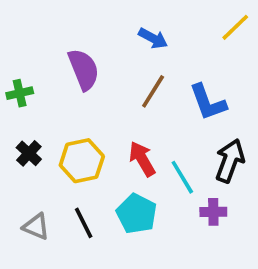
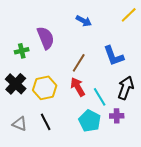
brown line: (153, 91) -> (79, 63), moved
green cross: (20, 93) -> (22, 51), moved
black cross: (29, 153) -> (16, 84), size x1.5
cyan pentagon: (137, 214) -> (90, 121), moved

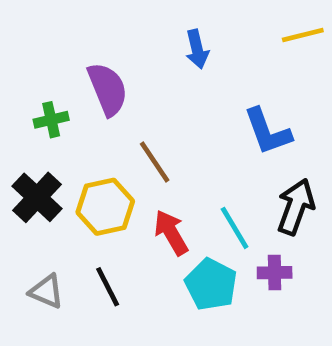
yellow line: (129, 15) -> (303, 35), turned 30
blue arrow: (84, 21) -> (197, 49), turned 49
brown line: (79, 63) -> (155, 162), moved, turned -66
red arrow: (78, 87) -> (171, 233), moved

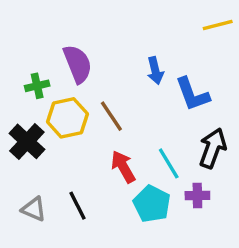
blue arrow: (197, 49) -> (155, 71), moved
yellow hexagon: (105, 207) -> (67, 118), moved

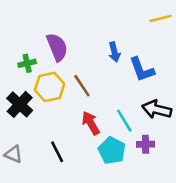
black arrow: (213, 148) -> (157, 109), turned -96
gray triangle: (34, 209) -> (13, 154), moved

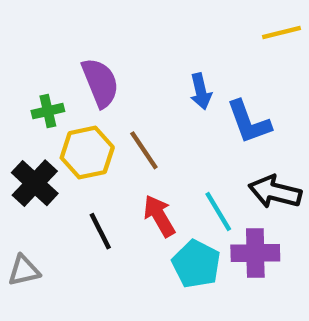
purple cross: (146, 144) -> (255, 253), size x1.5
black line: (57, 152) -> (100, 231), moved
gray triangle: (13, 154) -> (24, 270), turned -36

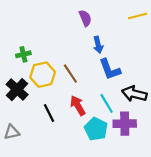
purple semicircle: (100, 83) -> (85, 18), moved, size x0.7
blue L-shape: (249, 122) -> (110, 69), moved

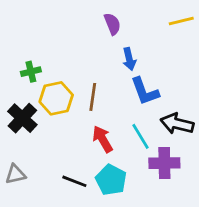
brown line: (70, 74) -> (93, 97), turned 42
black line: (49, 113) -> (74, 181), moved, turned -42
cyan pentagon: (96, 129) -> (111, 180), moved

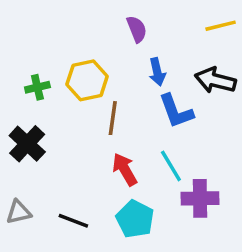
yellow hexagon: (56, 98) -> (87, 80), moved
black arrow: (177, 124) -> (215, 80), moved
black line: (74, 181) -> (73, 221), moved

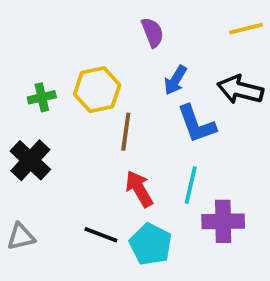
blue arrow: (157, 72) -> (175, 80), turned 44
cyan line: (171, 166) -> (191, 185), turned 44
black line: (73, 221) -> (101, 235), moved

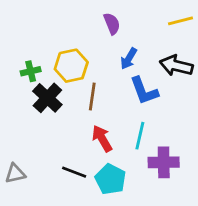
black cross: (30, 160) -> (47, 98), moved

